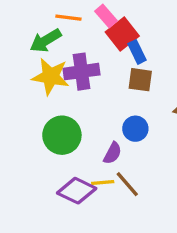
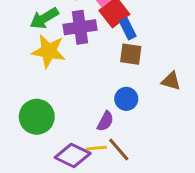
purple cross: (82, 72) -> (80, 27), moved
green circle: (62, 135) -> (37, 117), moved

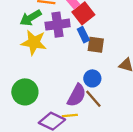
blue rectangle: (128, 29) -> (83, 35), moved
purple semicircle: (105, 121) -> (77, 95), size x1.5
brown line: (119, 150) -> (93, 99), moved

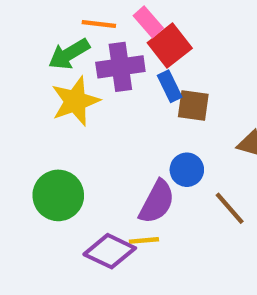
yellow star: (34, 43) -> (75, 101), turned -30
brown line: (93, 99) -> (230, 208), moved

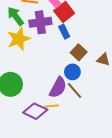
green arrow: (69, 54) -> (16, 16), turned 84
brown square: (193, 105) -> (79, 52), moved, turned 35
brown line: (230, 208) -> (74, 91), moved

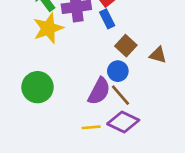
yellow line: (52, 106) -> (91, 127), moved
purple diamond: (35, 111) -> (123, 122), moved

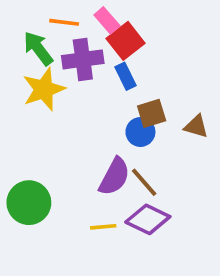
brown square: (126, 46) -> (152, 113), turned 30
blue circle: (118, 71) -> (140, 132), moved
green circle: (37, 87) -> (29, 203), moved

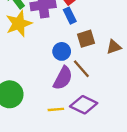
brown triangle: (196, 126) -> (114, 47), turned -35
blue circle: (140, 132) -> (62, 51), moved
brown line: (144, 182) -> (81, 69), moved

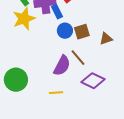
blue rectangle: (70, 16) -> (57, 12), moved
blue circle: (62, 51) -> (65, 31), moved
purple diamond: (84, 105) -> (93, 81), moved

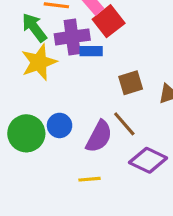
blue rectangle: (57, 12) -> (91, 51), turned -64
blue circle: (65, 31) -> (60, 125), moved
green circle: (16, 80) -> (26, 133), moved

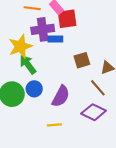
red square: (109, 21) -> (67, 19), turned 30
green arrow: (34, 27) -> (28, 64), moved
brown line: (124, 124) -> (98, 88), moved

